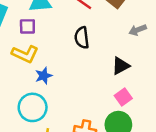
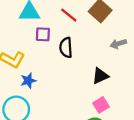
purple square: (27, 26) -> (43, 34), moved

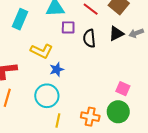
black triangle: (100, 76) -> (116, 34), moved
pink square: (101, 105) -> (123, 89), turned -32

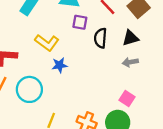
gray arrow: (136, 33) -> (130, 62), moved
cyan circle: (47, 96) -> (29, 89), moved

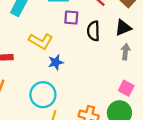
gray arrow: (130, 62) -> (126, 52), turned 112
cyan circle: (29, 89) -> (43, 95), moved

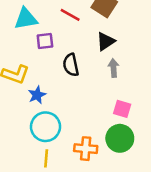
black semicircle: (93, 31) -> (71, 65), moved
cyan circle: (43, 95) -> (46, 127), moved

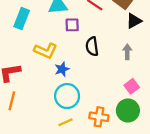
black triangle: (106, 41) -> (134, 21), moved
pink square: (122, 109) -> (132, 86), turned 32
yellow line: (46, 158) -> (66, 122), turned 56

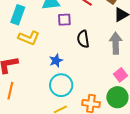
yellow L-shape: (46, 51) -> (29, 38), moved
gray arrow: (127, 52) -> (116, 43), size x1.5

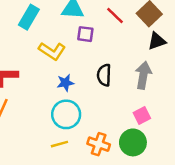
yellow L-shape: (29, 38) -> (52, 51), moved
black semicircle: (83, 39) -> (104, 75), moved

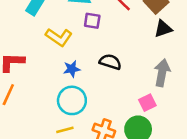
black semicircle: (104, 75) -> (110, 62), turned 105
gray arrow: (143, 75) -> (162, 73), moved

